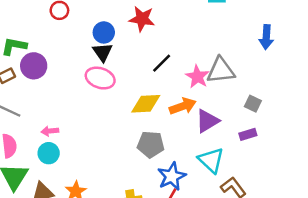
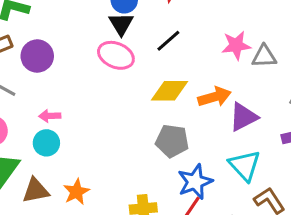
black line: (162, 63) -> (168, 41), moved
purple circle: (34, 66) -> (37, 56), moved
gray triangle: (221, 70) -> (264, 56), size x0.7
pink star: (197, 77) -> (236, 45), moved, turned 30

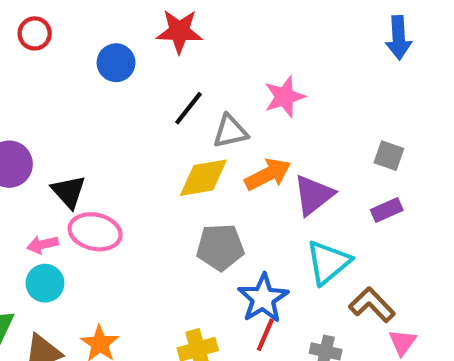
black triangle: (121, 24) -> (69, 192), moved
pink ellipse: (116, 55) -> (95, 232), moved
gray triangle: (264, 56) -> (230, 131), moved
cyan triangle: (245, 165) -> (328, 262), turned 44

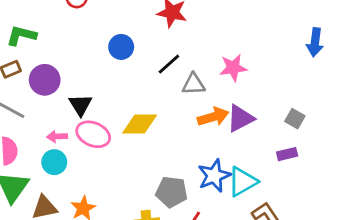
blue circle: (116, 63) -> (121, 47), moved
yellow diamond: (203, 178) -> (140, 124), moved
purple triangle: (313, 195) -> (240, 118), moved
gray pentagon: (220, 247) -> (172, 192), moved
blue star: (263, 298) -> (214, 176), moved

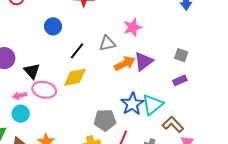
black line: (169, 64) -> (77, 51), moved

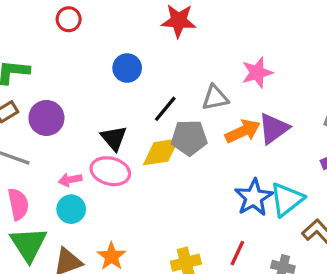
black triangle: (32, 71) -> (114, 138), moved
gray pentagon: (105, 120) -> (189, 138), moved

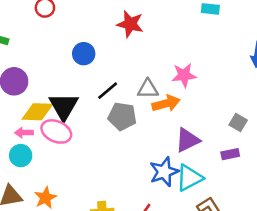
purple triangle: (274, 128) -> (187, 140), moved
orange arrow: (243, 131) -> (166, 103), moved
black triangle: (114, 138) -> (64, 106), size x1.4
yellow diamond: (161, 152) -> (37, 112), moved

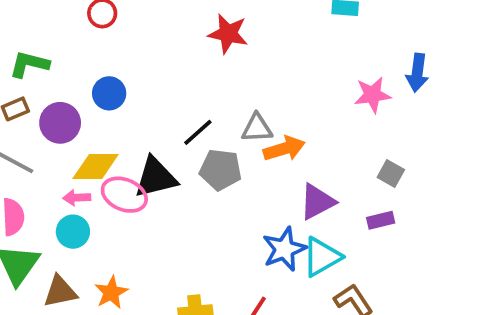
blue circle: (84, 54) -> (109, 93), moved
pink star: (184, 75) -> (373, 95), moved
black triangle: (64, 106) -> (156, 177), moved, turned 48

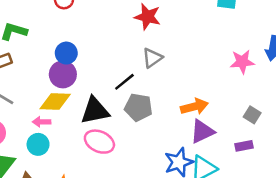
purple circle: (60, 123) -> (63, 74), moved
gray triangle: (257, 128) -> (152, 58), moved, turned -35
orange arrow: (284, 149) -> (194, 107), moved
pink ellipse: (124, 195) -> (99, 142), moved

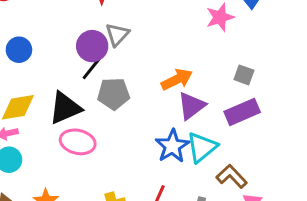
purple circle: (63, 74) -> (92, 46), moved
purple rectangle: (244, 146) -> (242, 112), size x1.6

